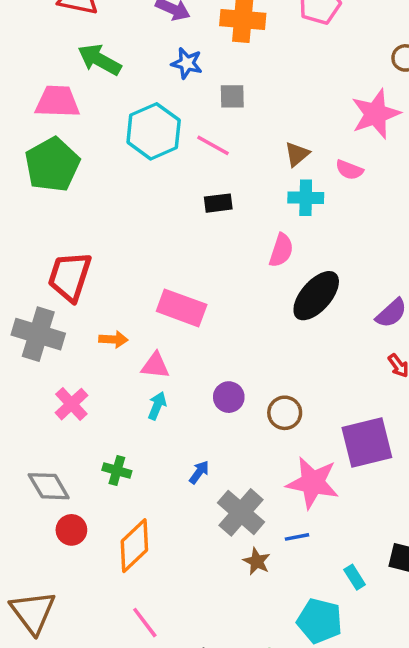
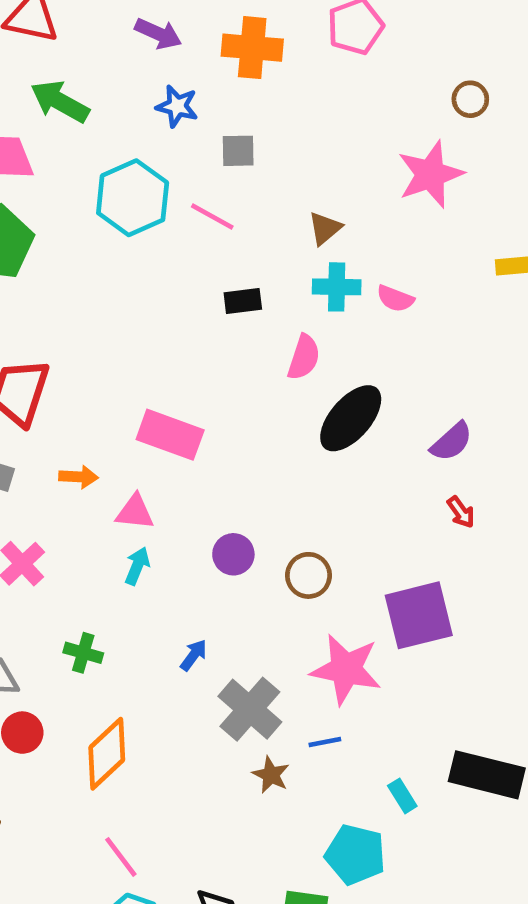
pink semicircle: (349, 170) -> (395, 299), moved
black rectangle: (218, 203) -> (243, 301), moved

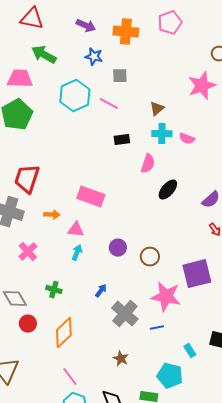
black ellipse: (351, 418) -> (168, 190), size x0.7
brown star: (271, 775) -> (121, 359), moved

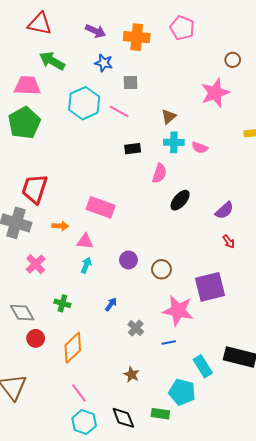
pink pentagon: (170, 23) -> (182, 28), turned -30
gray cross: (125, 314) -> (136, 328), size x0.6
cyan rectangle: (190, 351) -> (203, 366), size x1.5

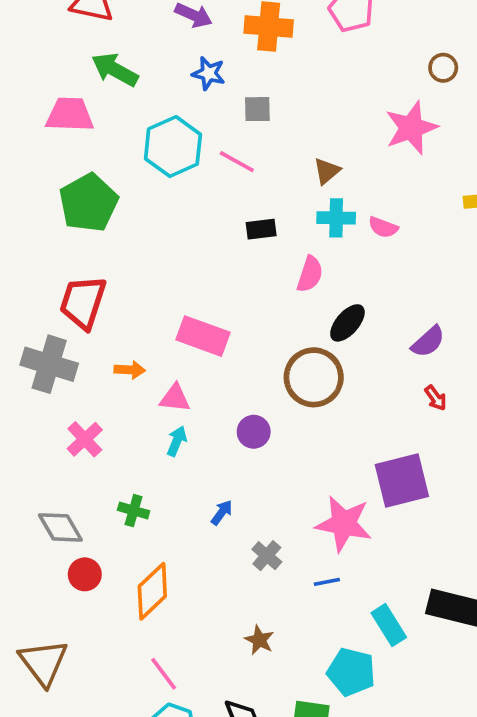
green pentagon: (24, 123) -> (89, 203), moved
brown circle: (161, 269) -> (314, 377), moved, size x1.6

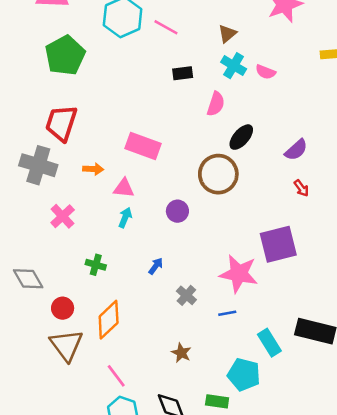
cyan cross: (336, 218) -> (234, 66), turned 30
gray diamond: (60, 527) -> (28, 279), moved
brown triangle: (43, 663) -> (66, 345), moved

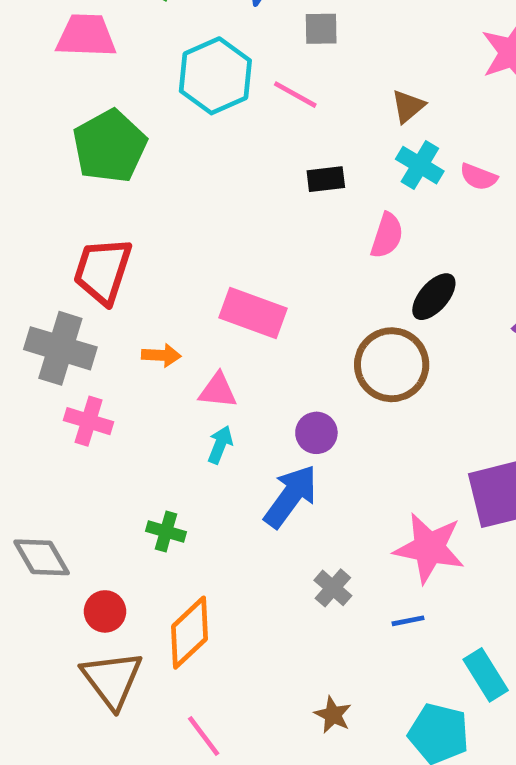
pink cross: (63, 216) -> (89, 421), moved, turned -30
blue arrow: (156, 266) -> (291, 496), moved, size x2.0
brown star: (181, 353) -> (333, 715), moved

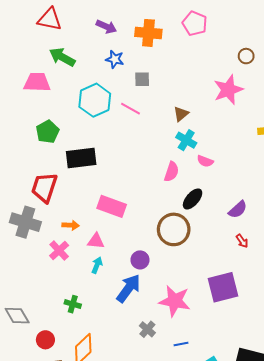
green pentagon: (110, 146) -> (48, 132), size x0.7
pink semicircle: (479, 177) -> (205, 161), moved
black rectangle: (326, 179) -> (81, 158), moved, size x1.8
pink cross: (89, 421) -> (59, 250), moved, turned 30
pink star: (429, 548) -> (175, 301), moved

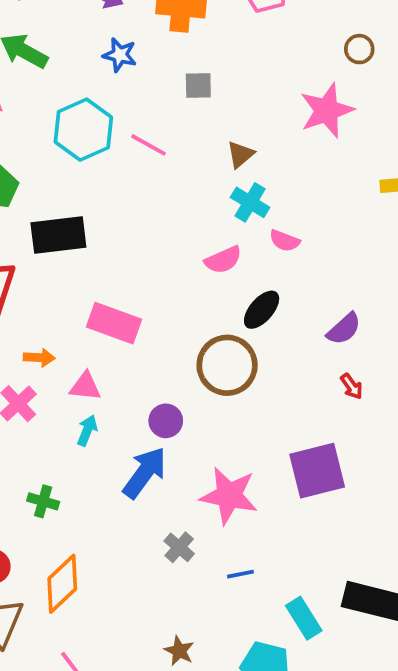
gray square: (142, 79) -> (198, 85), moved
pink semicircle: (172, 172) -> (223, 260), turned 48

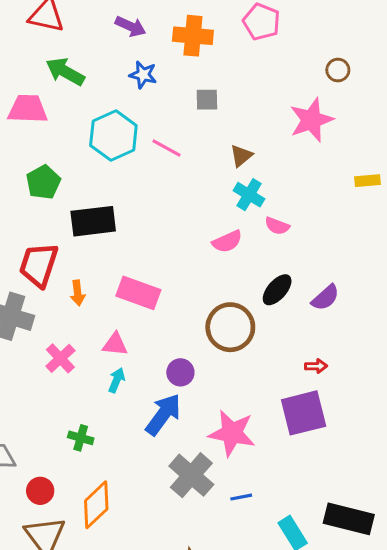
black ellipse: (262, 310) -> (277, 290), moved
orange arrow: (39, 358) -> (78, 293), moved, turned 80
red arrow: (352, 386) -> (316, 366), moved, turned -55
gray cross: (179, 547) -> (191, 475), size x1.8

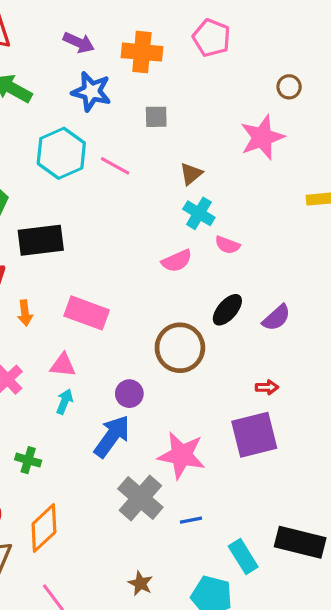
blue star: (143, 75) -> (91, 92), size x1.4

